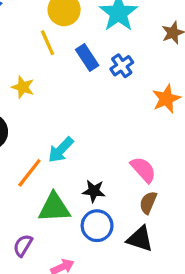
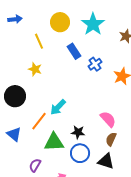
yellow line: (48, 43) -> (39, 41), moved
blue cross: (122, 66) -> (95, 64), moved

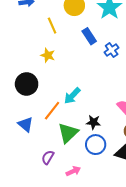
green triangle: (54, 142) -> (68, 133), turned -40

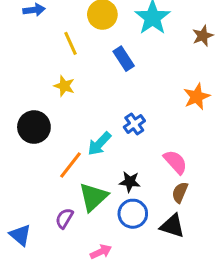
blue cross: (112, 50) -> (134, 124), moved
blue triangle: (25, 124) -> (20, 235), moved
purple semicircle: (48, 157) -> (64, 218), moved

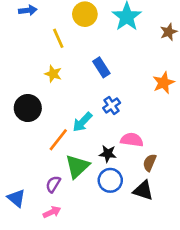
blue rectangle: (124, 59) -> (101, 67), moved
pink semicircle: (175, 162) -> (132, 140), moved, turned -40
pink arrow: (101, 252) -> (52, 212), moved

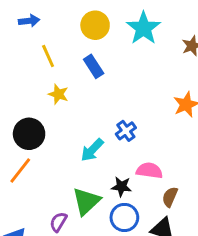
yellow line: (58, 38) -> (48, 56), moved
blue rectangle: (101, 67) -> (94, 66), moved
orange line: (58, 140) -> (20, 170), moved

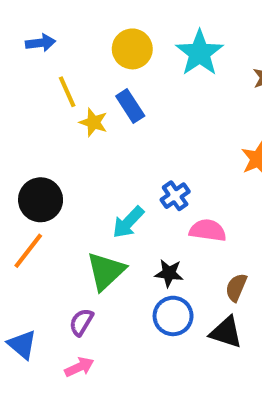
yellow star: (58, 94) -> (94, 122), moved
pink semicircle: (149, 170) -> (208, 230), moved
green triangle: (86, 201) -> (106, 271), moved

